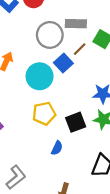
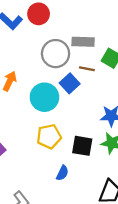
brown line: (80, 49) -> (87, 69), turned 56
black square: (76, 122) -> (82, 146), turned 30

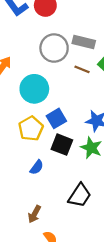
blue square: (70, 83) -> (56, 118), moved
yellow pentagon: (49, 136) -> (31, 129), turned -30

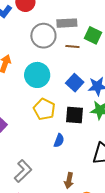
blue square: (56, 118) -> (75, 83), moved

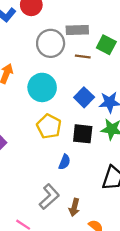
gray L-shape: (23, 171) -> (49, 197), moved

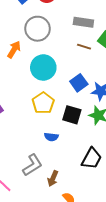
gray circle: (51, 43) -> (37, 29), moved
blue semicircle: (64, 162) -> (51, 137), turned 64

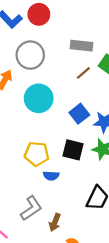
brown line: (84, 47) -> (83, 73), turned -56
yellow pentagon: (43, 103) -> (37, 154), moved, turned -30

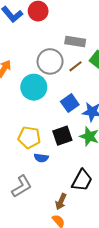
gray circle: (30, 55) -> (50, 61), moved
black square: (73, 150) -> (62, 136), turned -36
brown arrow: (55, 222) -> (61, 202), moved

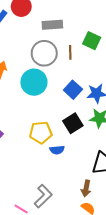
gray rectangle: (75, 42) -> (52, 25), moved
brown line: (76, 66) -> (70, 52), turned -40
gray L-shape: (22, 186) -> (43, 196), moved

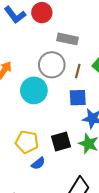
blue square: (73, 90) -> (78, 98), moved, turned 30
blue semicircle: (57, 150) -> (38, 163), turned -48

